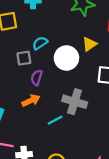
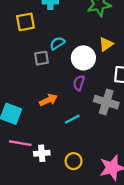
purple semicircle: (37, 78) -> (79, 83), moved
gray cross: (75, 102) -> (106, 102), moved

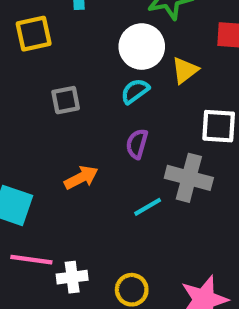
cyan semicircle: (57, 43) -> (135, 91), moved
white circle: (83, 58) -> (142, 47), moved
cyan line: (72, 119) -> (148, 207), moved

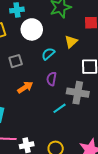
white circle: (142, 47) -> (32, 29), moved
orange arrow: (81, 178) -> (25, 87), moved

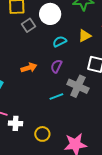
gray square: (16, 61) -> (28, 25), moved, turned -32

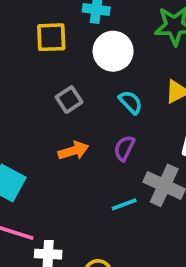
gray square: (28, 25) -> (69, 100), moved
cyan semicircle: (60, 41) -> (130, 102), turned 72

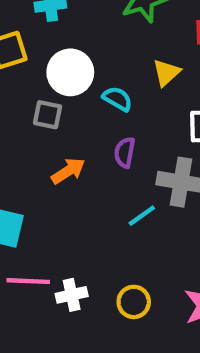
white circle: (113, 51) -> (70, 72), moved
gray square: (69, 100) -> (48, 115), turned -30

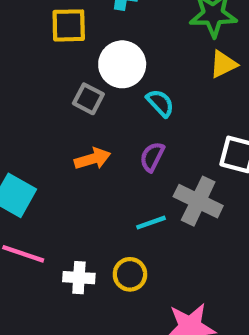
yellow triangle: (166, 73) -> (223, 64), moved
white cross: (72, 295) -> (79, 278), moved
yellow circle: (134, 302) -> (130, 274), moved

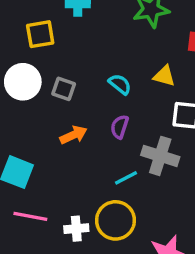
white circle: (122, 64) -> (23, 82), moved
yellow triangle: (223, 64) -> (164, 76), moved, turned 50
yellow circle: (130, 274) -> (115, 220), size x1.5

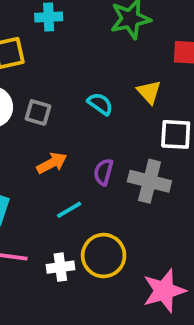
yellow triangle: (164, 76) -> (149, 92), turned 35
purple semicircle: (120, 127) -> (103, 172), moved
cyan line: (126, 178) -> (69, 210), moved

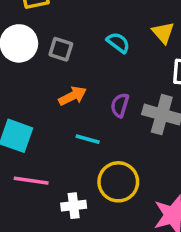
cyan line: (69, 210) -> (88, 139), turned 45
white cross: (60, 267) -> (74, 206), moved

